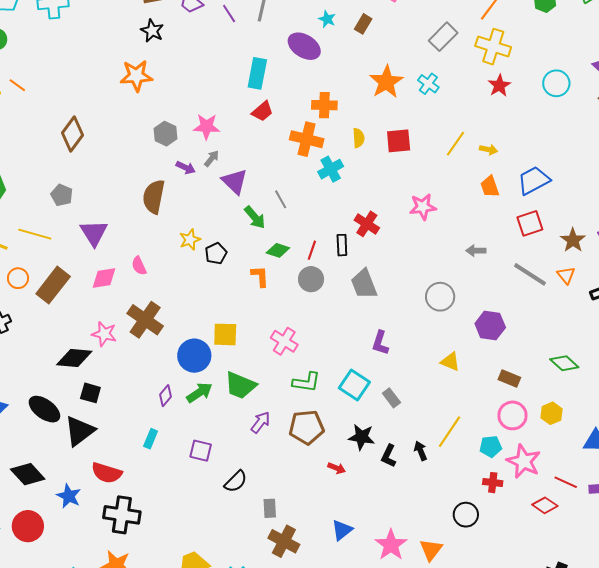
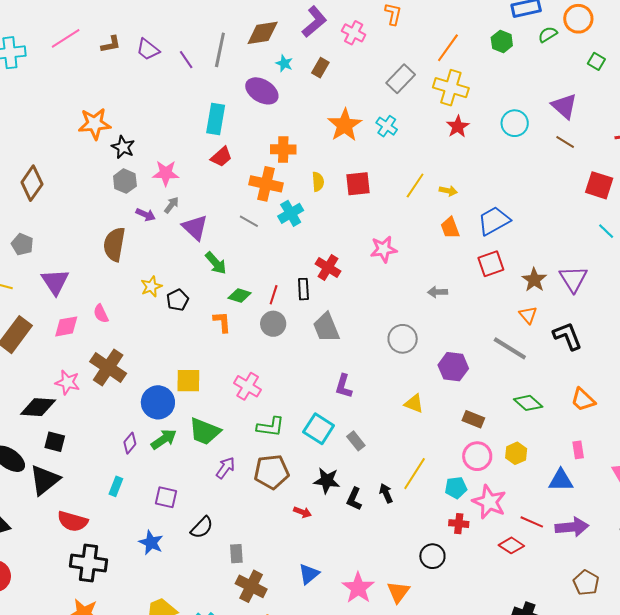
black star: (152, 31) -> (123, 147), moved
gray line: (281, 199) -> (249, 221), moved, turned -30
gray line: (530, 274) -> (510, 348), moved
blue star: (69, 496) -> (151, 543), moved

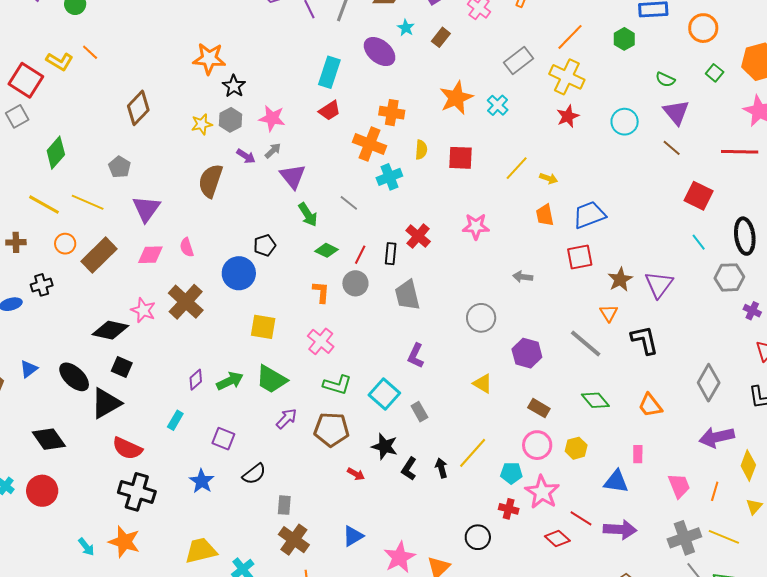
green semicircle: (548, 34) -> (665, 80), moved, turned -132
gray line: (249, 221) -> (349, 203), moved
yellow star: (151, 286) -> (202, 124), moved
orange L-shape: (222, 322) -> (321, 292), moved
blue circle: (158, 402) -> (239, 273), moved

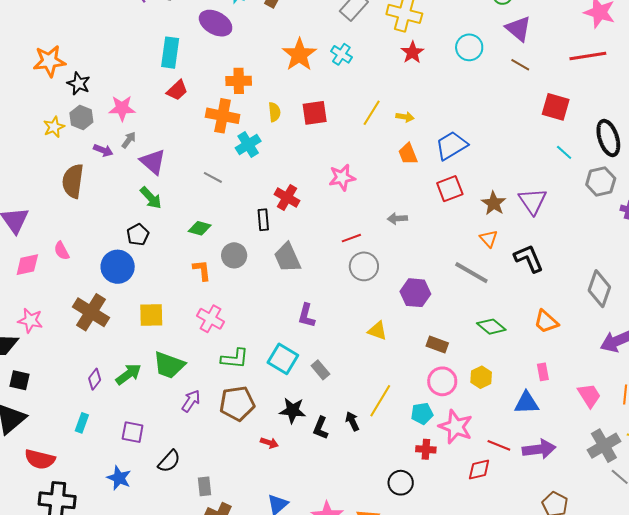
green arrow: (308, 215) -> (151, 198), moved
red line: (360, 255) -> (351, 238), moved, turned 54
brown cross: (186, 302) -> (91, 312), moved
red diamond: (557, 538) -> (479, 469), turned -45

